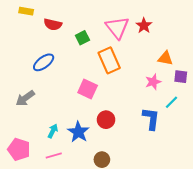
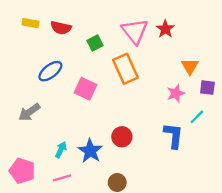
yellow rectangle: (26, 11) -> (30, 23), moved
orange triangle: (165, 58) -> (190, 66), turned 49
pink square: (88, 89) -> (86, 89), moved

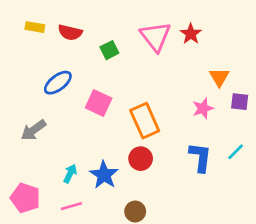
orange rectangle: (125, 69) -> (145, 121), moved
cyan line: (197, 117) -> (236, 152), moved

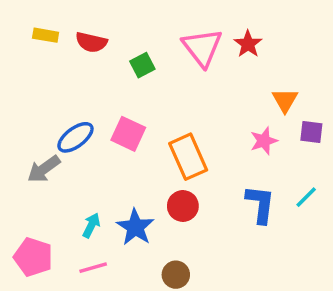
blue ellipse: (58, 83) -> (75, 137), moved

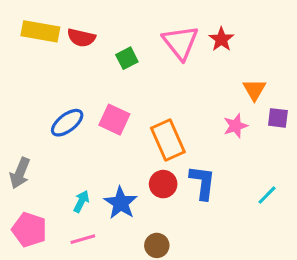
yellow rectangle: (46, 35) -> (40, 31), size x1.6
gray arrow: (44, 169) -> (20, 173), moved, turned -32
cyan line: (306, 197) -> (267, 195), moved
blue L-shape: (260, 204) -> (202, 182), moved

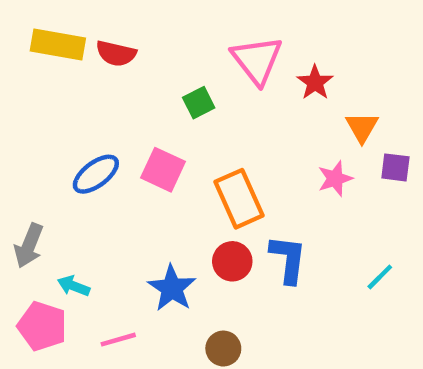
red star: (221, 39) -> (315, 82), moved
green square: (127, 58) -> (199, 103), moved
cyan arrow: (81, 201) -> (74, 286), moved, turned -95

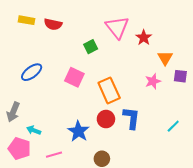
yellow rectangle: (58, 44) -> (26, 20), size x0.7
blue ellipse: (96, 174) -> (32, 72), moved

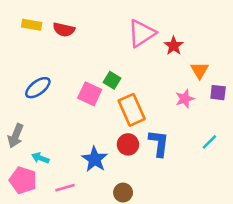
pink triangle: (117, 27) -> (142, 33), turned 35
green square: (91, 47) -> (112, 80), moved, turned -32
cyan line: (173, 126) -> (209, 142), moved

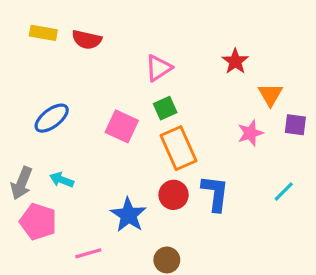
pink triangle: (142, 33) -> (158, 68), moved, size x0.7
green square: (112, 80) -> (165, 108), moved, turned 35
cyan arrow: (40, 158) -> (62, 180), moved
pink pentagon: (23, 180) -> (38, 222), moved

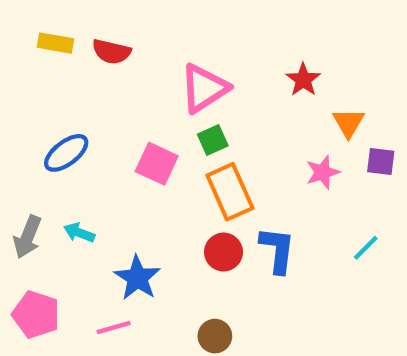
pink triangle: (158, 68) -> (204, 88), size x1.4
blue star: (128, 215) -> (137, 278), moved
pink pentagon: (38, 222) -> (36, 315), moved

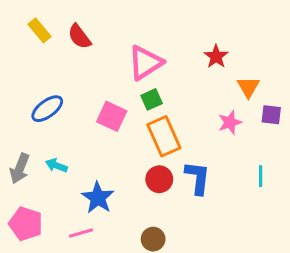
yellow rectangle: (55, 43) -> (40, 30), turned 40
red semicircle: (111, 52) -> (79, 37), turned 40
cyan line: (366, 248) -> (261, 176), turned -45

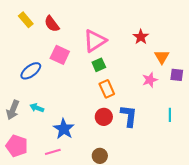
pink square: (112, 116) -> (60, 55), moved
orange rectangle: (164, 136) -> (107, 89), size x0.7

